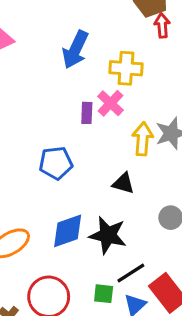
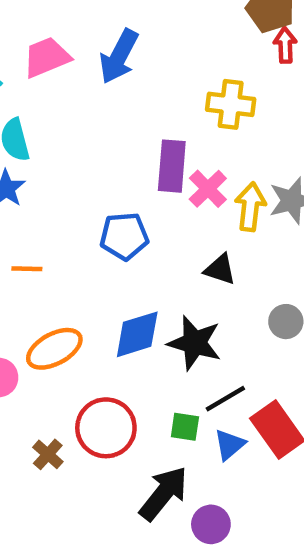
blue arrow: (75, 50) -> (119, 56), moved
pink cross: (110, 103) -> (208, 189), moved
purple rectangle: (87, 113) -> (172, 166), size x1.6

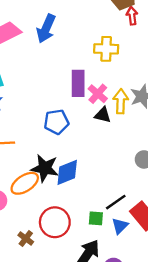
black triangle: (220, 269) -> (103, 115), moved
black star: (195, 343) -> (45, 168), moved

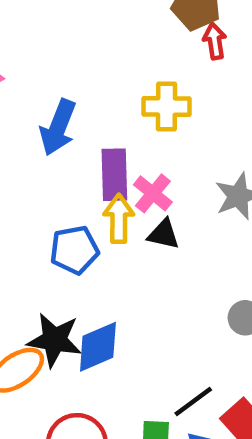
blue arrow: (46, 29) -> (58, 127), moved
yellow arrow: (121, 101) -> (119, 219), moved

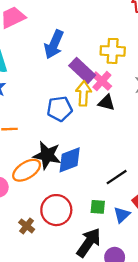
yellow cross: (167, 107) -> (113, 51), moved
purple rectangle: (114, 175) -> (82, 70), turned -48
black line: (193, 402) -> (117, 177), moved

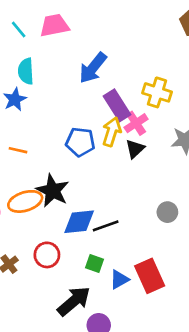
black triangle: (106, 103) -> (135, 149), turned 48
blue diamond: (70, 160) -> (79, 222), moved
black line: (117, 177) -> (106, 226), moved
red circle: (56, 210) -> (47, 255), size x0.7

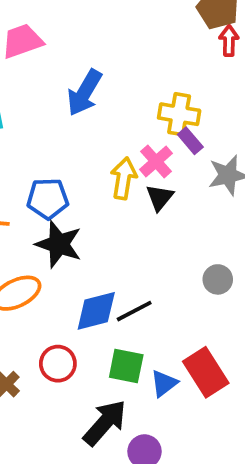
purple rectangle: (117, 105) -> (190, 141), moved, size x0.6
blue pentagon: (80, 142) -> (48, 199), moved
black star: (53, 191) -> (59, 244), moved
green square: (94, 263) -> (126, 366), size x1.4

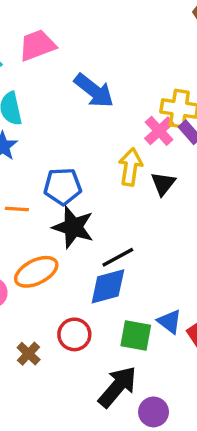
blue arrow: (84, 93) -> (94, 91), turned -81
pink cross: (156, 161) -> (159, 131), moved
black line: (134, 311) -> (118, 257), moved
blue triangle: (164, 383) -> (170, 322), moved, turned -44

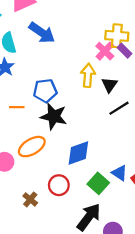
blue arrow: (94, 91) -> (42, 33), moved
black line: (118, 257) -> (119, 108), moved
green square: (136, 335) -> (98, 183), turned 35

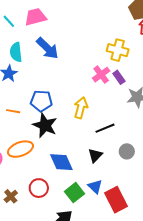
yellow cross: (117, 36) -> (118, 50), moved
yellow arrow: (88, 75) -> (81, 108), moved
black triangle: (109, 85) -> (95, 155), moved
blue diamond: (78, 153) -> (61, 162), turned 75

